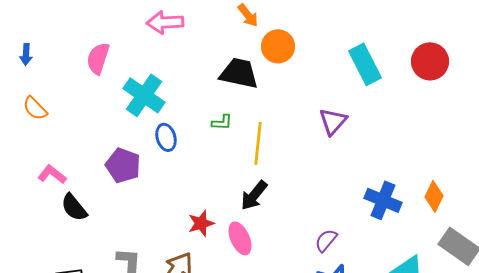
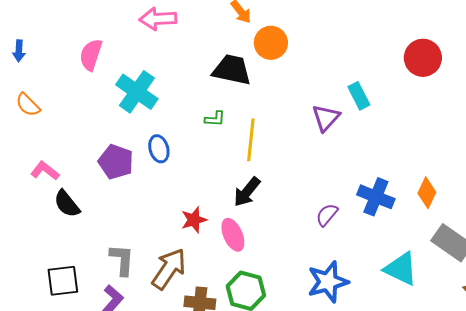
cyan rectangle: (365, 64) -> (359, 96), moved, size x0.7
blue ellipse: (166, 137) -> (159, 149), moved
purple semicircle: (326, 240) -> (327, 215), moved

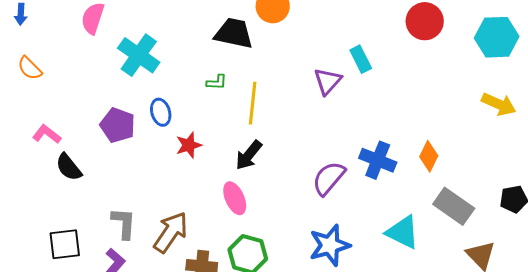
purple semicircle: (327, 215) -> (329, 178), size x1.5
red star: (194, 220) -> (189, 145), moved

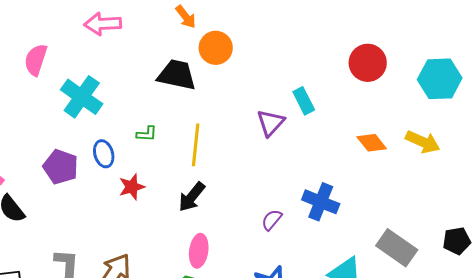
green L-shape: (217, 82) -> (147, 134), moved
yellow arrow: (499, 104) -> (423, 142), moved
orange diamond: (429, 156) -> (372, 143), moved, turned -64
purple semicircle: (329, 178) -> (272, 220), size x0.6
pink ellipse: (235, 198) -> (199, 251), moved, turned 32

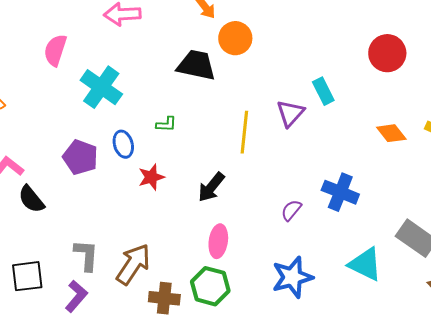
yellow line: (196, 145) -> (244, 132), moved

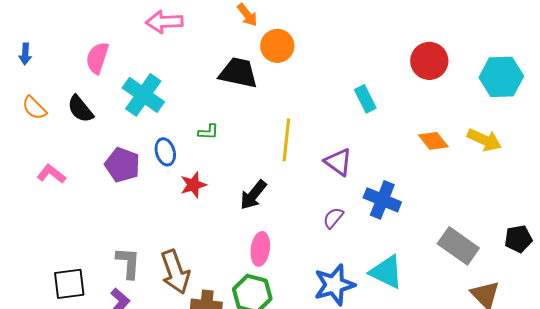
purple triangle: (290, 113) -> (338, 162), moved, turned -36
black semicircle: (31, 199) -> (80, 109), moved
brown arrow: (133, 264) -> (175, 272), turned 126
cyan triangle: (365, 264) -> (386, 272), moved

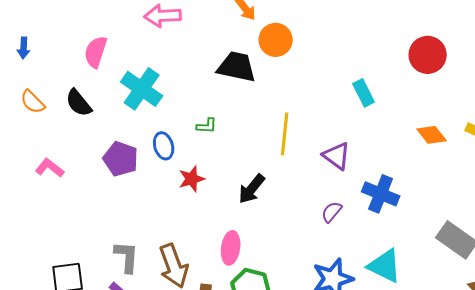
pink ellipse: (260, 249) -> (231, 248), moved

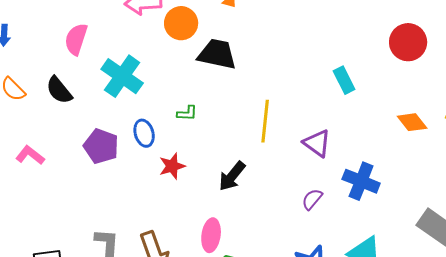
orange circle: (276, 40) -> (181, 23), moved

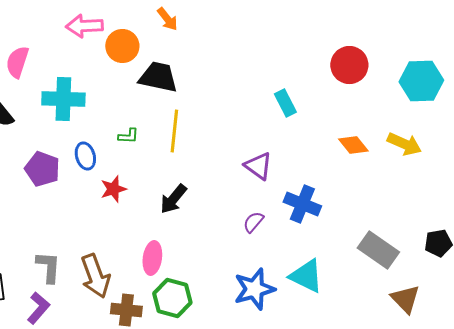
cyan cross: (122, 76) -> (63, 99), turned -33
yellow line: (265, 121) -> (174, 131), moved

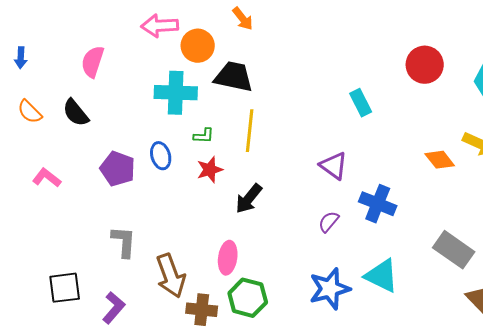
cyan cross: (63, 99) -> (176, 93), moved
orange diamond: (353, 145) -> (440, 160), moved
red star: (113, 189) -> (210, 170), moved
gray L-shape: (48, 267) -> (124, 242), moved

